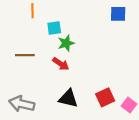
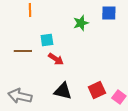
cyan square: (54, 28) -> (47, 40), moved
green star: (66, 43) -> (81, 23), moved

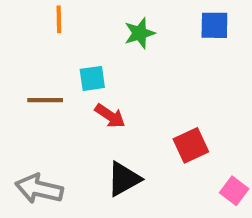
green star: (81, 23) -> (140, 33), moved
red square: (97, 90) -> (191, 145), moved
black triangle: (63, 91) -> (124, 179), turned -42

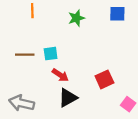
cyan square: (92, 78) -> (51, 54), moved
red arrow: (110, 116) -> (60, 75), moved

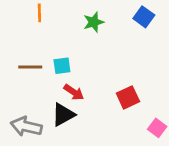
blue square: (117, 14) -> (144, 17), turned 35
black triangle: (68, 98) -> (63, 115), moved

